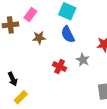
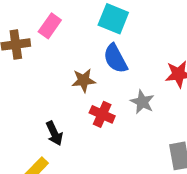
brown star: (39, 38) -> (84, 80), moved
black arrow: (13, 79) -> (54, 133), moved

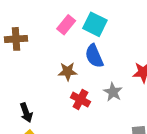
pink rectangle: (50, 26) -> (66, 25), moved
black arrow: (54, 133) -> (26, 113), moved

